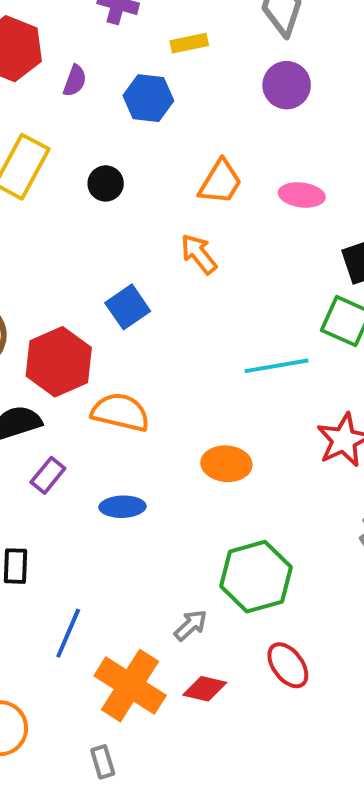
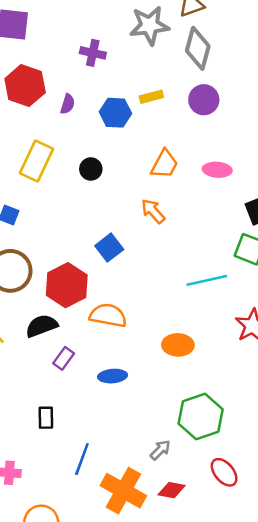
yellow rectangle: (189, 43) -> (151, 97), moved

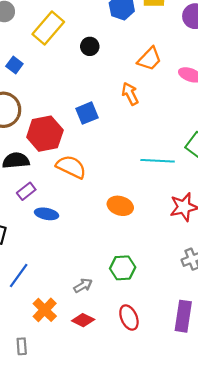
blue ellipse: (113, 376) -> (47, 214), moved
green hexagon: (201, 416) -> (123, 268), size x0.7
orange cross: (123, 491) -> (45, 310), size x0.7

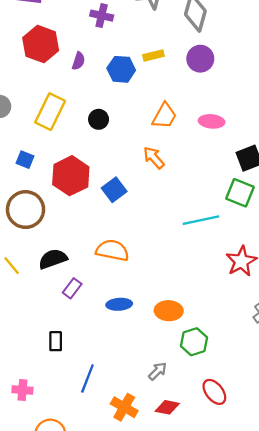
red hexagon: (45, 134) -> (71, 176), moved
orange ellipse: (120, 206) -> (169, 311), moved
blue ellipse: (47, 214) -> (119, 304), moved

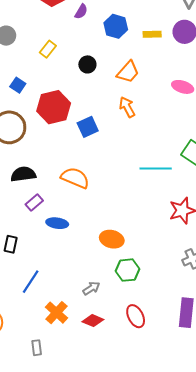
yellow rectangle: (153, 55) -> (152, 34), moved
yellow rectangle: (50, 112) -> (48, 49), size x0.6
orange trapezoid: (164, 116) -> (128, 72), moved
blue ellipse: (119, 304) -> (57, 223), moved

